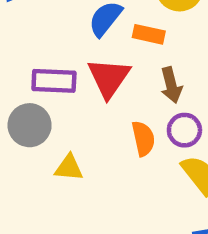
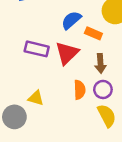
gray circle: (30, 125) -> (14, 117), moved

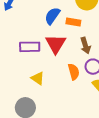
yellow triangle: (36, 98) -> (38, 78), moved, turned 32

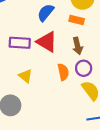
orange rectangle: (73, 22) -> (77, 20), moved
red triangle: (56, 44) -> (47, 42), turned -35

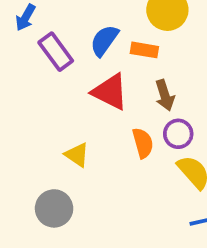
orange rectangle: (77, 20) -> (144, 50), moved
purple rectangle: (20, 43) -> (56, 52), moved, turned 54

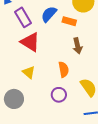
red triangle: (110, 92) -> (30, 42), moved
purple circle: (178, 134) -> (59, 95), moved

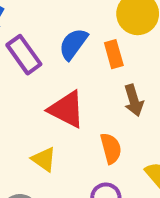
orange rectangle: (69, 21) -> (114, 54), turned 64
red triangle: (30, 42) -> (67, 109), moved

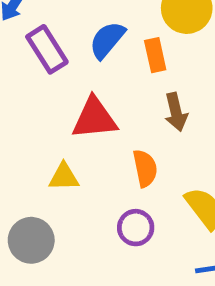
red triangle: (67, 109) -> (94, 118), turned -36
yellow triangle: (44, 159) -> (64, 177), turned -40

